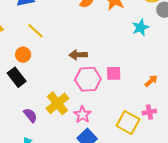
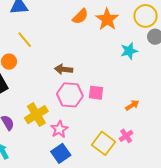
pink cross: (149, 112) -> (126, 136), turned -32

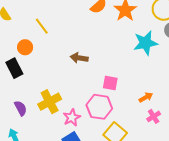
cyan star: (129, 51) -> (145, 43), size x1.4
pink hexagon: (70, 95) -> (99, 107), moved
pink cross: (126, 136) -> (154, 116), moved

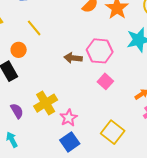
pink square: (110, 83) -> (105, 81), turned 35
pink hexagon: (99, 107) -> (100, 51), moved

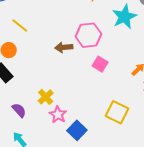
yellow cross: (46, 103) -> (46, 97), size x0.7
pink star: (69, 118) -> (58, 115), moved

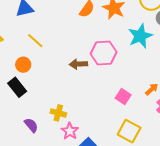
pink square: (100, 64) -> (123, 97), moved
yellow cross: (46, 97) -> (58, 113), turned -35

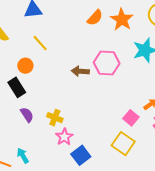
pink square: (123, 97) -> (131, 118), moved
purple semicircle: (31, 125) -> (27, 115), moved

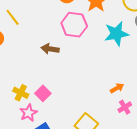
pink hexagon: (107, 63) -> (74, 25), moved
pink square: (131, 118) -> (43, 93), moved

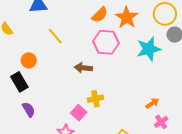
yellow line: (13, 17) -> (55, 36), moved
yellow cross: (21, 93) -> (95, 99), moved, turned -35

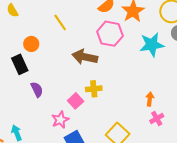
brown arrow: (83, 68) -> (85, 57), size x1.4
orange arrow: (152, 103) -> (150, 99), turned -56
purple semicircle: (29, 110) -> (37, 90), moved

